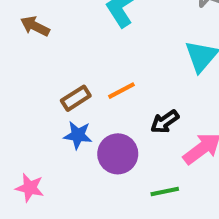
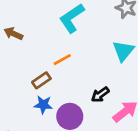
orange line: (121, 91) -> (62, 60), moved

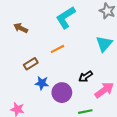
brown rectangle: (41, 80) -> (31, 64), moved

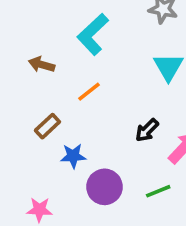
brown arrow: (21, 28) -> (42, 64), moved
purple circle: (62, 93) -> (104, 187), moved

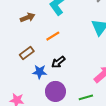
brown arrow: (42, 64) -> (28, 17), turned 136
black arrow: (147, 130) -> (58, 62), moved

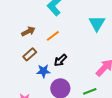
brown arrow: (28, 17) -> (28, 31), moved

